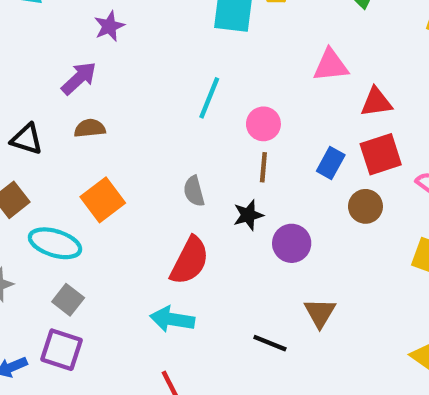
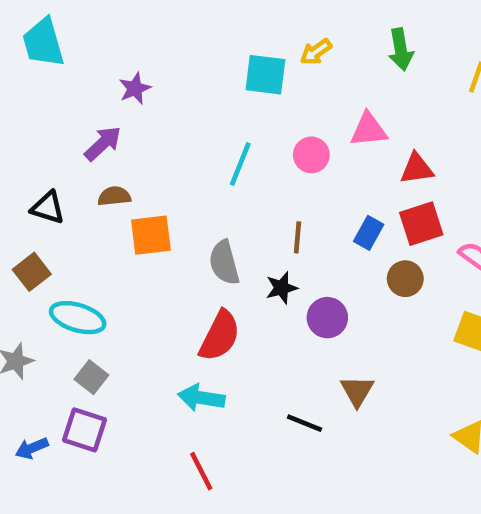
pink circle: (263, 124) -> (311, 155), moved
gray semicircle: (194, 191) -> (224, 263), size x1.4
orange square: (103, 200) -> (151, 235), moved, turned 30

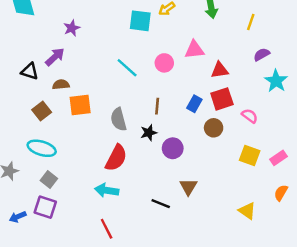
cyan line: (240, 164) -> (127, 68), turned -70
black triangle: (48, 208) -> (30, 71), moved
brown square: (32, 272) -> (42, 111), moved

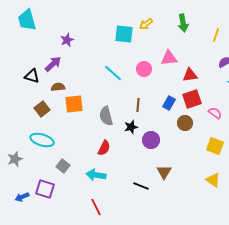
red semicircle: (116, 158) -> (104, 148), size x0.7
gray square: (49, 180) -> (63, 166), moved
yellow triangle: (247, 211) -> (213, 180), moved

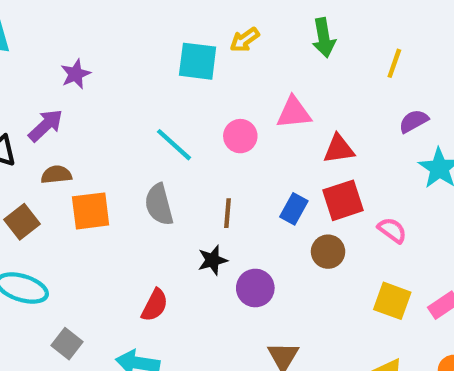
gray semicircle: (106, 116) -> (159, 205), moved

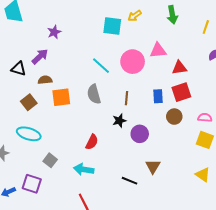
pink circle: (240, 136) -> (133, 62), size x1.5
blue rectangle: (294, 209) -> (158, 96), turned -32
pink semicircle: (392, 230) -> (205, 118), moved, turned -32

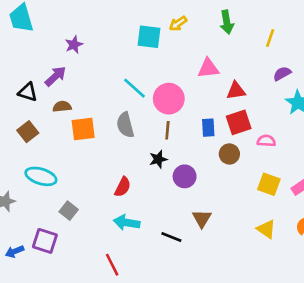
pink circle: (133, 62) -> (169, 99), moved
brown square: (29, 102) -> (28, 132), moved
pink semicircle: (205, 118) -> (266, 141), moved
cyan arrow: (84, 169) -> (127, 223), moved

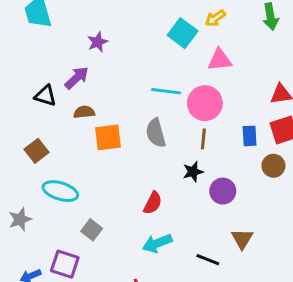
cyan square: (149, 37) -> (183, 33), turned 30
pink triangle: (208, 68) -> (220, 60), moved
cyan line: (134, 88) -> (166, 91), turned -35
brown square: (28, 132) -> (36, 151), moved
cyan arrow: (127, 223) -> (157, 243), turned -30

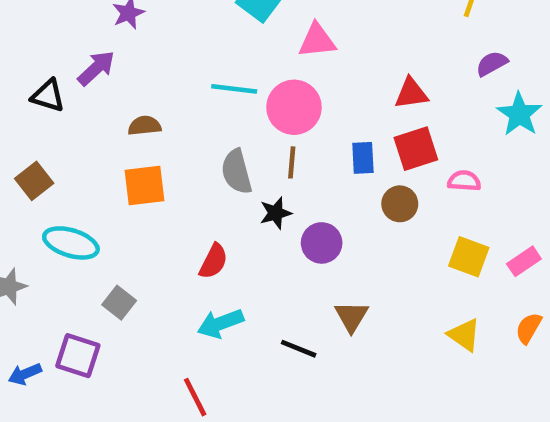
brown semicircle: (84, 112) -> (145, 126), moved
gray semicircle: (156, 133) -> (237, 172), moved
orange square: (108, 137) -> (145, 185), moved

